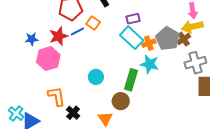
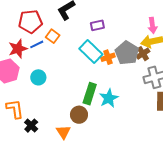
purple rectangle: (133, 19) -> (97, 25), moved
cyan star: (150, 64) -> (109, 98), moved, turned 30
cyan circle: (96, 77) -> (38, 77), moved

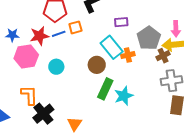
orange square: (53, 36) -> (75, 27), turned 32
gray pentagon: (127, 53) -> (149, 38), moved
brown circle: (79, 115) -> (97, 65), moved
black cross: (31, 126) -> (43, 114), size x1.5

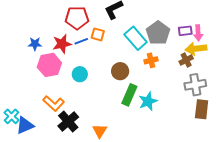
purple rectangle: (121, 22) -> (185, 31), moved
orange square: (75, 27) -> (98, 34), turned 32
gray pentagon: (149, 38) -> (158, 33), moved
cyan rectangle: (112, 47) -> (136, 38), moved
orange L-shape: (29, 95) -> (54, 103), turned 135

